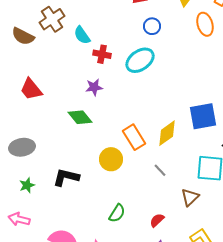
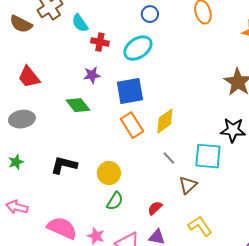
blue square: (203, 116) -> (130, 91), moved
gray ellipse: (22, 147) -> (22, 119), moved
yellow circle: (111, 159) -> (109, 173), moved
gray line: (160, 170) -> (169, 158), moved
green star: (27, 185) -> (16, 162), moved

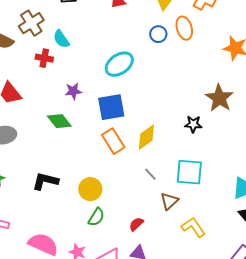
blue circle: (150, 14) -> (158, 34), moved
red cross: (100, 42) -> (44, 58), moved
black star: (233, 130) -> (193, 124), moved, size x0.7
yellow L-shape: (200, 226) -> (193, 227), moved

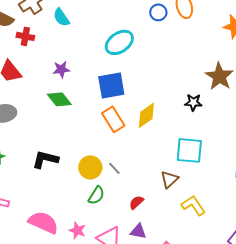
red cross: (44, 58) -> (25, 36), moved
purple star: (73, 91) -> (61, 69), moved
gray line: (150, 174) -> (114, 168), moved

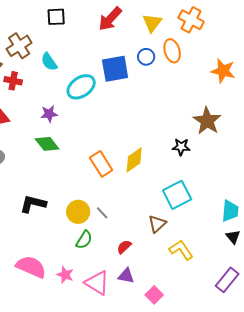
cyan ellipse: (119, 42) -> (81, 87), moved
blue square: (111, 85) -> (115, 69), moved
cyan square: (189, 150) -> (177, 195), turned -32

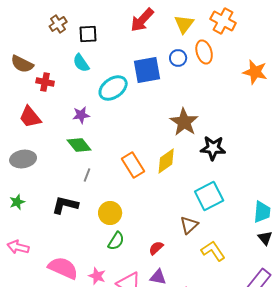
black square: (56, 17) -> (88, 34), moved
brown cross: (19, 46) -> (58, 24), moved, size x0.7
brown star: (207, 121) -> (184, 122), moved
black star: (181, 147) -> (213, 148), size x1.4
gray line: (102, 213) -> (87, 175), moved, turned 64

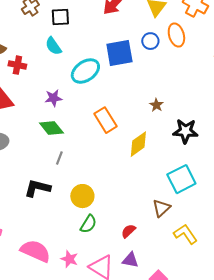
brown star: (184, 122) -> (156, 105), size x0.5
orange rectangle: (133, 165) -> (105, 120), moved

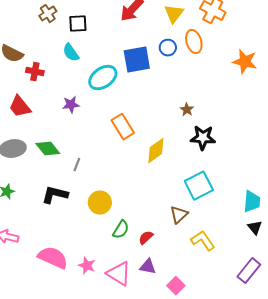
brown star: (156, 105) -> (187, 110), moved
green diamond: (51, 128) -> (48, 149), moved
green semicircle: (88, 224) -> (121, 230), moved

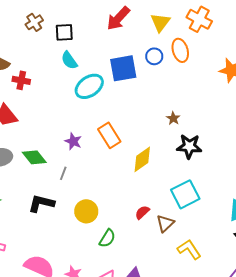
cyan semicircle: (71, 53) -> (69, 60), moved
purple star: (71, 105) -> (73, 141), moved, turned 30
red semicircle: (146, 238) -> (142, 212), moved

